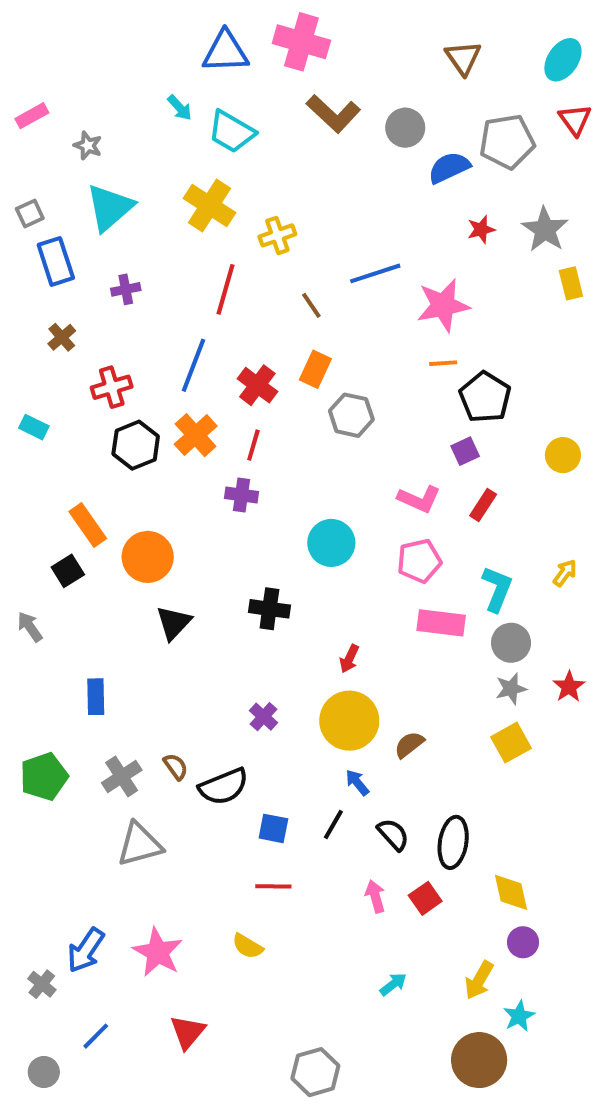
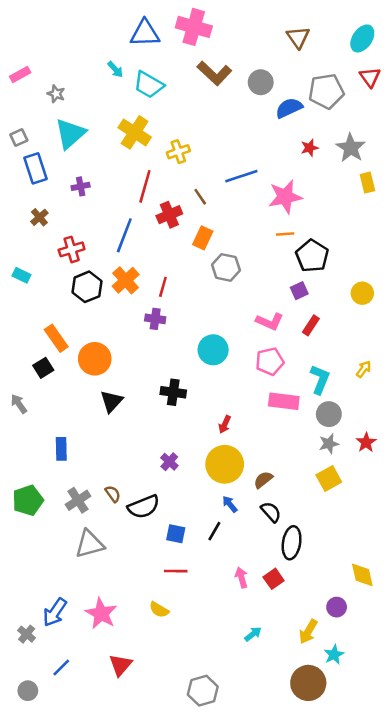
red cross: (257, 385) -> (169, 215), moved, turned 30
black semicircle: (393, 834) -> (271, 512), moved
yellow diamond: (511, 892) -> (362, 575), moved

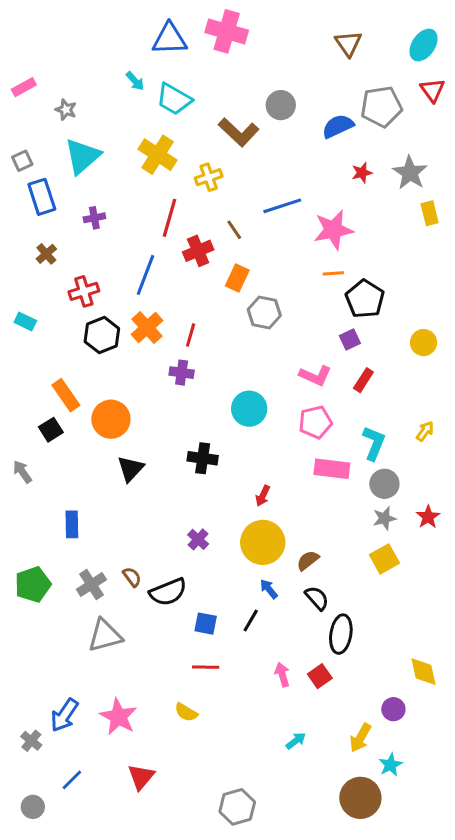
brown L-shape: (214, 73) -> (239, 132), moved
gray circle: (261, 82) -> (281, 105), moved

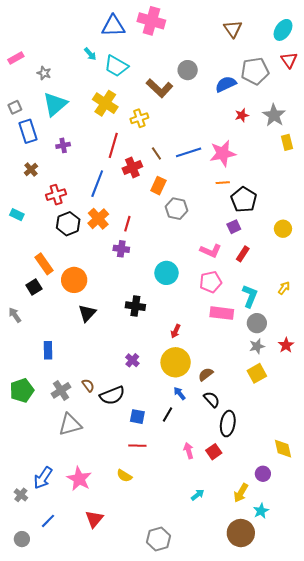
blue line: (282, 206) -> (189, 152), moved

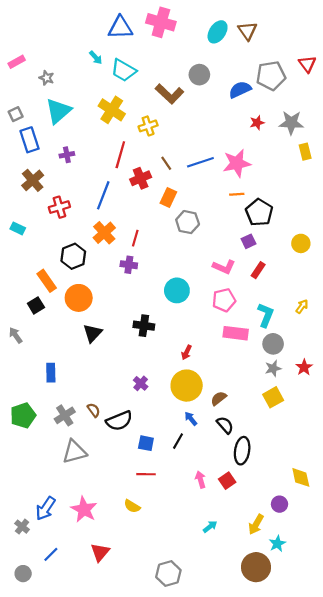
cyan ellipse: (283, 30) -> (218, 32), moved
gray star: (274, 115) -> (291, 123), turned -30
brown cross: (31, 169) -> (33, 180), size x1.5
black hexagon: (68, 224) -> (73, 256), moved

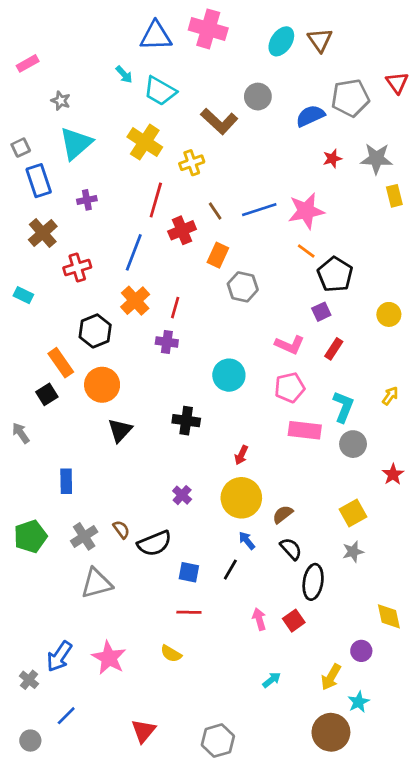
pink rectangle: (17, 62) -> (28, 63), moved
orange line: (237, 194) -> (306, 251), turned 40
gray star: (273, 368) -> (353, 552), moved
red triangle: (100, 552) -> (143, 731), moved

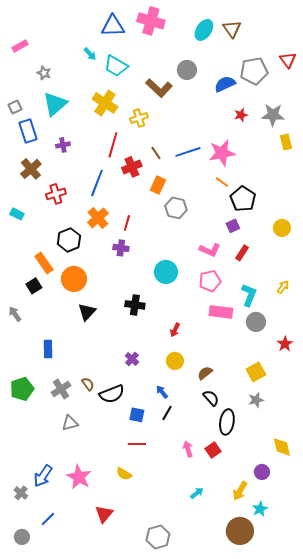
yellow circle: (241, 498) -> (175, 361), size x0.6
blue arrow: (247, 541) -> (162, 392), moved
gray triangle: (97, 583) -> (70, 423), size x0.7
red triangle: (143, 731) -> (104, 514), moved

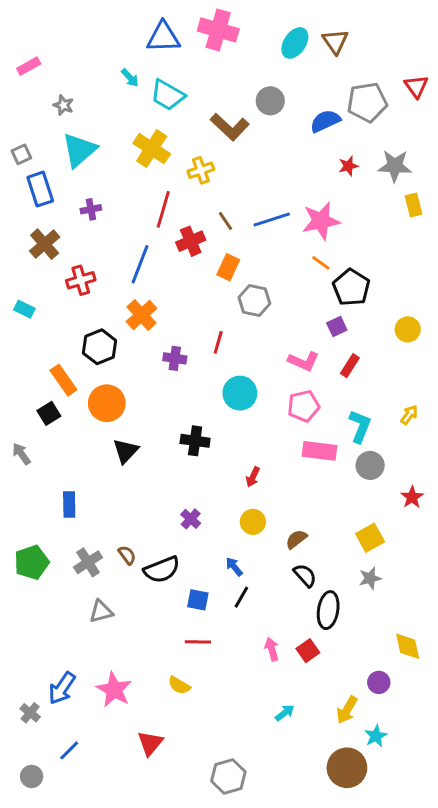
red line: (127, 223) -> (218, 342), moved

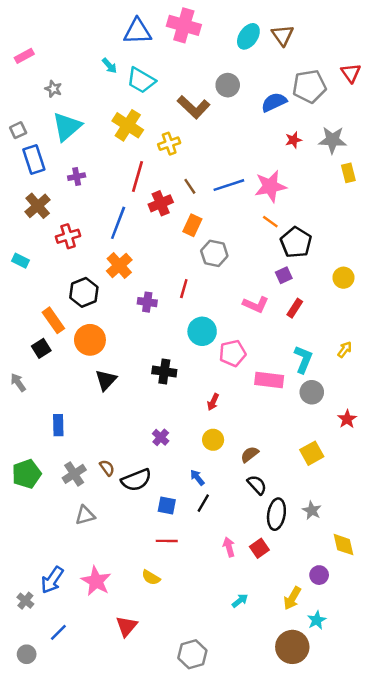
pink pentagon: (304, 406) -> (233, 353), moved
gray star: (370, 578) -> (312, 510), moved, turned -30

